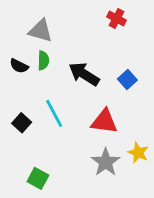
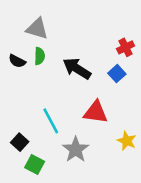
red cross: (117, 19) -> (126, 47), moved, turned 35
cyan line: (54, 113) -> (51, 121), moved
black square: (22, 123) -> (20, 142), moved
gray star: (106, 162) -> (76, 150), moved

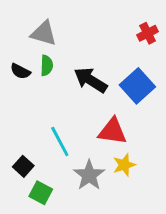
red cross: (126, 47) -> (148, 33), moved
blue square: (117, 74) -> (137, 86), size x1.6
yellow star: (127, 141) -> (124, 165), moved, turned 30

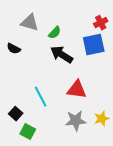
green semicircle: (47, 65) -> (55, 33), moved, turned 40
blue square: (137, 86) -> (94, 45), moved, turned 30
yellow star: (124, 165) -> (102, 119), moved
gray star: (89, 175) -> (76, 121), moved, turned 30

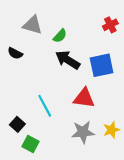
blue square: (94, 45) -> (102, 65), moved

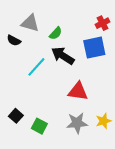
black semicircle: (15, 53) -> (14, 40), moved
blue square: (102, 65) -> (94, 48), moved
cyan line: (45, 106) -> (36, 67), moved, turned 70
green square: (30, 144) -> (39, 126), moved

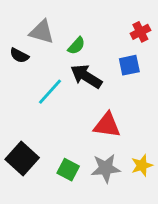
blue square: (94, 48) -> (129, 65), size x0.7
black square: (16, 116) -> (22, 158), size x1.6
green square: (39, 126) -> (68, 170), moved

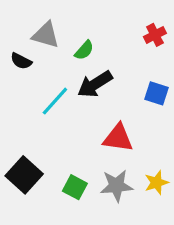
blue square: (129, 65) -> (156, 93), moved, turned 30
black arrow: (86, 76) -> (95, 84), turned -64

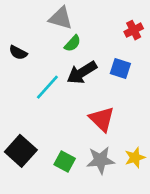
gray triangle: (46, 35) -> (61, 18), moved
blue square: (156, 93) -> (120, 69), moved
red triangle: (118, 138) -> (102, 119), turned 36

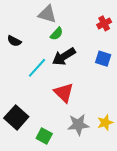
blue square: (120, 69) -> (103, 59), moved
red triangle: (102, 119) -> (64, 93), moved
green square: (65, 161) -> (44, 136), moved

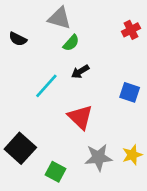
black semicircle: (14, 41) -> (18, 39), moved
black arrow: (64, 56) -> (80, 72), size x0.6
blue square: (103, 59) -> (130, 92), moved

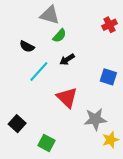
black semicircle: (18, 39) -> (27, 46), moved
black square: (20, 148) -> (17, 124), size x0.7
yellow star: (132, 155) -> (111, 140), moved
gray star: (98, 157) -> (95, 119), moved

